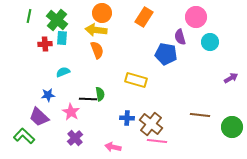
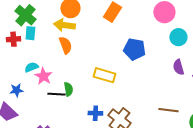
purple semicircle: (180, 37) -> (178, 67), moved
pink star: (71, 112) -> (43, 76), moved

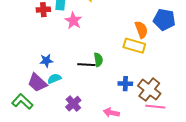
orange semicircle: (65, 45) -> (141, 30), moved
cyan semicircle: (31, 67) -> (54, 79), moved
pink star: (43, 76) -> (73, 21), moved

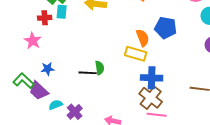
pink star: (73, 21) -> (33, 41), moved
cyan semicircle: (54, 79) -> (56, 105), moved
blue cross: (125, 84) -> (152, 78), moved, size x1.5
green L-shape: (22, 102) -> (24, 81), moved

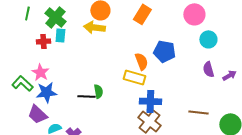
pink star: (33, 41) -> (40, 72), moved
blue star: (48, 69) -> (46, 92), size x1.5
green L-shape: (24, 81) -> (22, 83), moved

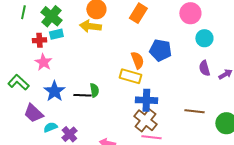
cyan rectangle: (60, 35) -> (56, 34), turned 72
pink star: (40, 72) -> (43, 62), moved
blue star: (46, 92) -> (54, 91), moved, turned -30

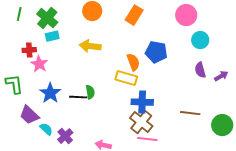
yellow arrow: (90, 26) -> (90, 46), moved
red cross: (39, 40) -> (29, 50), moved
green L-shape: (18, 82) -> (14, 84), turned 40
cyan semicircle: (50, 127) -> (46, 129), turned 64

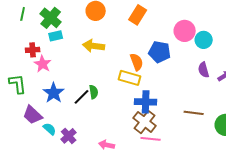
pink circle: (186, 15) -> (185, 31), moved
black line: (78, 97) -> (82, 97), turned -48

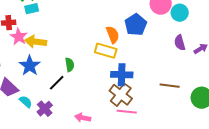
yellow arrow: (94, 46) -> (36, 42), moved
blue pentagon: (160, 52) -> (136, 25), turned 30
black line: (82, 97) -> (57, 83), moved

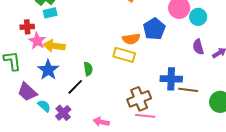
orange semicircle: (113, 35) -> (131, 39), turned 102
blue cross: (122, 75) -> (171, 79), moved
brown cross: (121, 95) -> (139, 99), turned 30

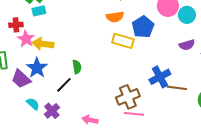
orange semicircle: (131, 39) -> (115, 17), moved
purple semicircle: (198, 47) -> (187, 45), turned -91
yellow rectangle: (124, 55) -> (123, 41), moved
blue cross: (171, 79) -> (160, 77), turned -30
purple trapezoid: (27, 92) -> (21, 79), moved

